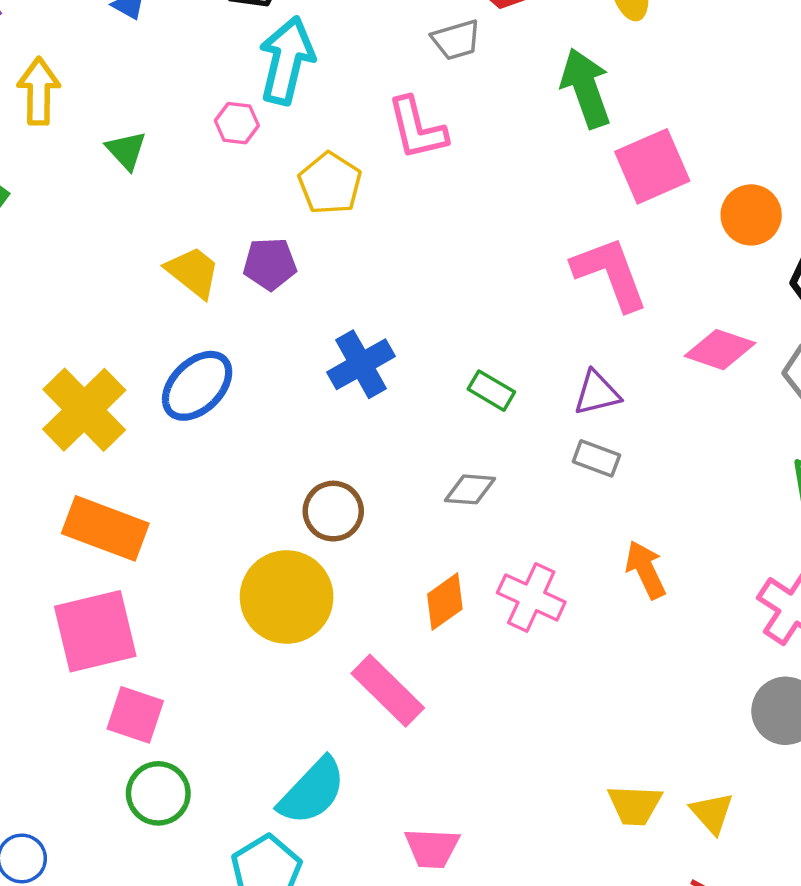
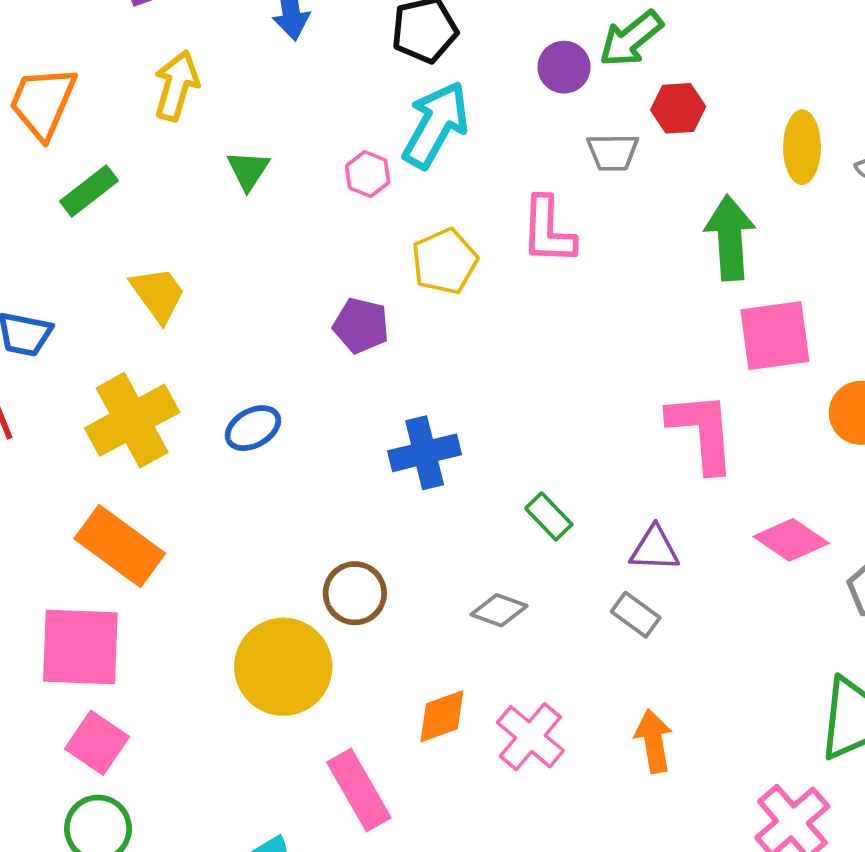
yellow trapezoid: (193, 272) -> (158, 294), moved
blue ellipse: (197, 386) -> (253, 428), size x0.7

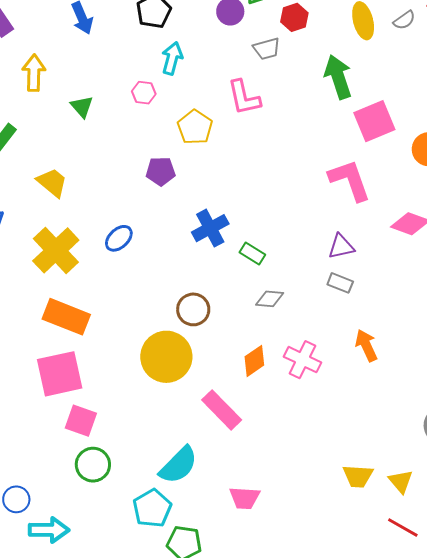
cyan arrow: (436, 125) -> (172, 58), size x0.7
green rectangle: (549, 516) -> (252, 254), moved

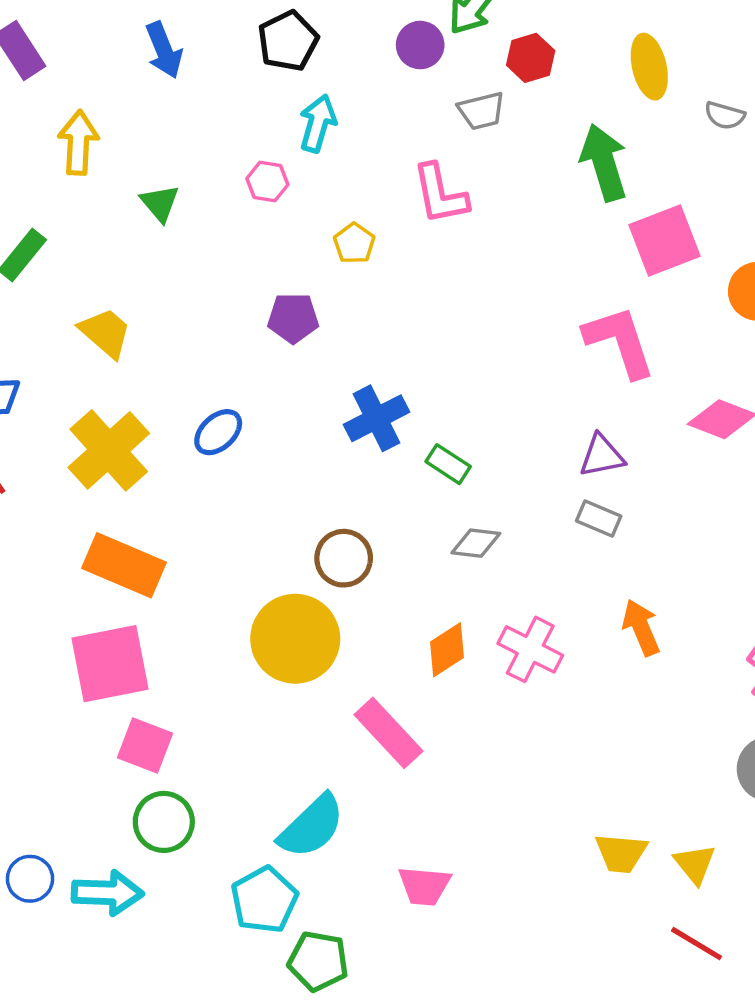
gray semicircle: (404, 20) -> (725, 116), moved, turned 50
yellow pentagon: (195, 127) -> (354, 243), size x0.7
cyan arrow: (49, 530) -> (108, 893), moved

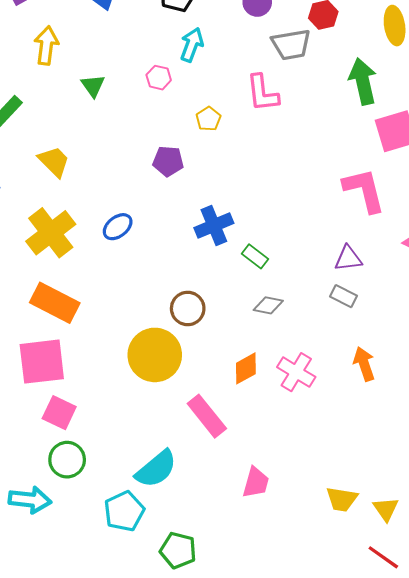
gray trapezoid: (481, 111) -> (291, 45), size x1.4
pink trapezoid: (424, 886) -> (256, 482), moved, turned -84
green pentagon: (318, 961) -> (178, 550), moved

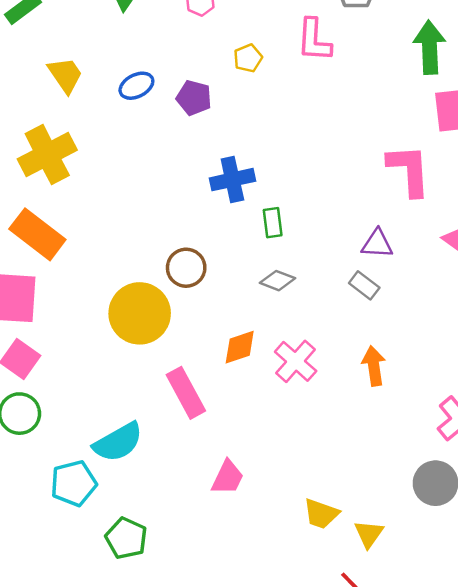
blue ellipse: (118, 227) -> (136, 86), moved
green rectangle: (255, 256) -> (273, 223), turned 35

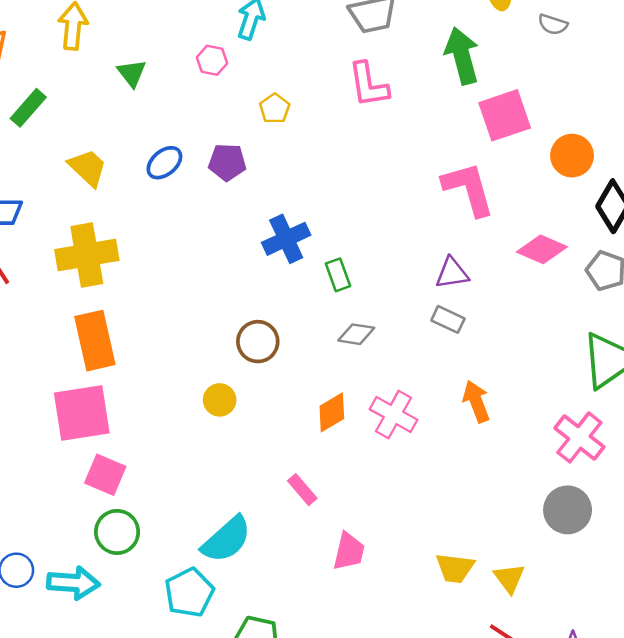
pink L-shape: (314, 40) -> (368, 85), moved
yellow cross: (47, 155) -> (87, 255), turned 30
orange rectangle: (37, 234) -> (95, 341), turned 52
yellow circle: (140, 313) -> (220, 400), size x0.5
pink rectangle: (186, 393) -> (302, 490), moved, size x0.6

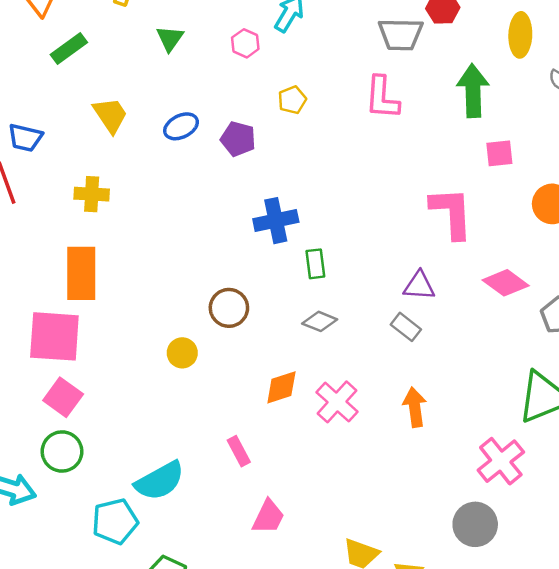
pink square: (505, 115) -> (499, 153), size x0.6
yellow cross: (87, 255) -> (92, 194), size x0.6

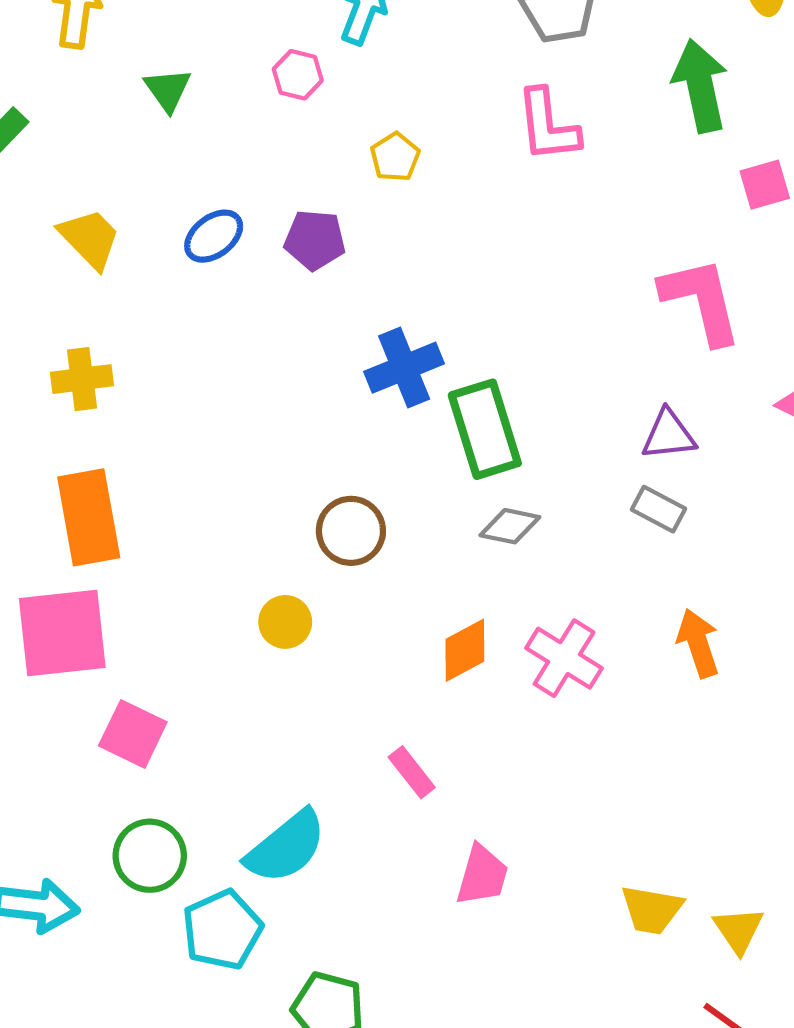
green rectangle: (315, 264) -> (485, 429), size x1.8
pink square: (63, 397) -> (133, 734), moved
green circle: (62, 452) -> (150, 856), moved

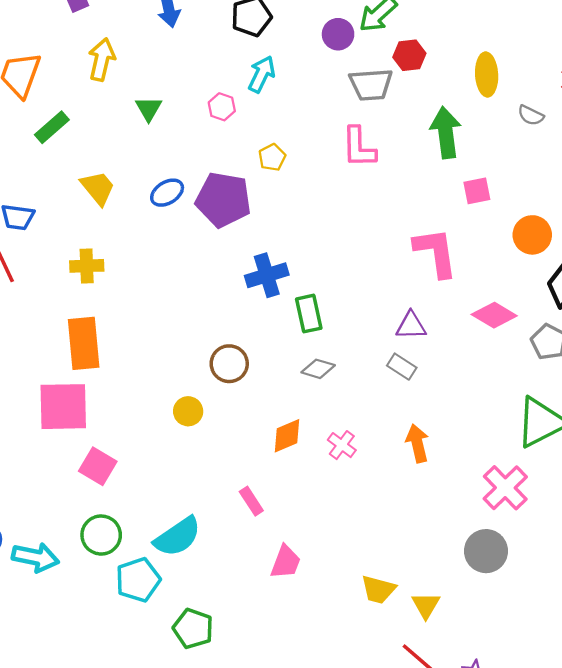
purple pentagon: (315, 240) -> (223, 200), size x1.6
green rectangle: (485, 429) -> (309, 314), size x0.7
pink cross: (564, 658) -> (342, 445), size x0.7

